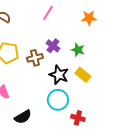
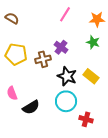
pink line: (48, 13) -> (65, 14), moved
green star: (78, 50) -> (93, 42), moved
black semicircle: (23, 117) -> (31, 107), moved

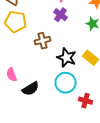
purple cross: (61, 47) -> (60, 15), moved
yellow pentagon: (16, 54) -> (16, 22), moved

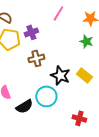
purple cross: (60, 15) -> (31, 32), moved, turned 32
cyan circle: (66, 83) -> (46, 96), moved

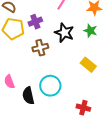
black star: (60, 75) -> (64, 33), moved
black semicircle: (24, 106) -> (28, 96), turned 108

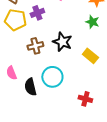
black star: (64, 33) -> (62, 42), moved
brown cross: (40, 48) -> (35, 46), moved

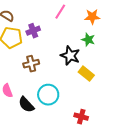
black star: (62, 42) -> (70, 56), moved
black semicircle: (30, 87) -> (26, 105), turned -30

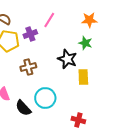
pink line: (60, 12) -> (49, 20), moved
yellow rectangle: (86, 74) -> (83, 77), turned 49

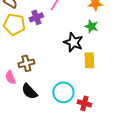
brown cross: (28, 67) -> (26, 63), moved
cyan circle: (45, 98) -> (63, 92), moved

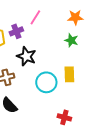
black star: (73, 42) -> (26, 56), moved
cyan circle: (63, 92) -> (46, 82), moved

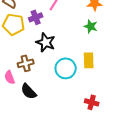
red cross: (64, 117) -> (92, 102), moved

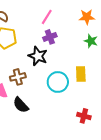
purple cross: (36, 17) -> (50, 37), moved
green star: (91, 26) -> (91, 41), moved

